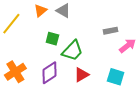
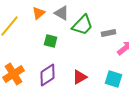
green trapezoid: (72, 51) -> (83, 25), moved

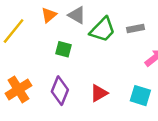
gray rectangle: (109, 33) -> (135, 28), moved
purple diamond: (48, 75) -> (60, 91), turned -35

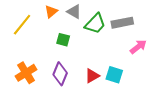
gray rectangle: (135, 28) -> (122, 23), size x1.5
cyan square: (140, 96) -> (114, 75), moved

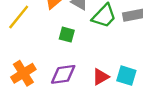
purple diamond: (60, 74) -> (63, 74), turned 60

